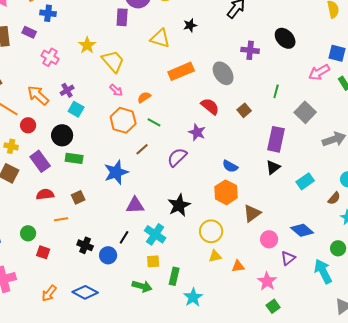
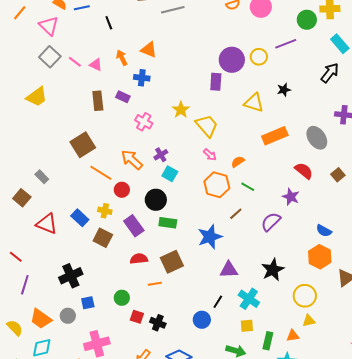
brown square: (78, 197) -> (172, 262), size x1.6
black cross: (85, 245) -> (158, 323), moved
orange triangle: (238, 266) -> (293, 336), moved

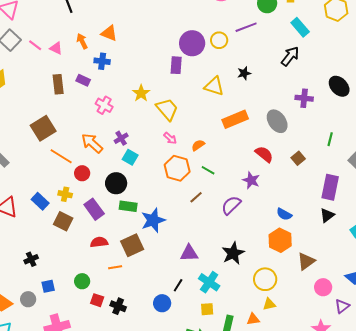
blue star: (210, 237) -> (153, 220), moved
black cross: (71, 276) -> (31, 259), size x0.6

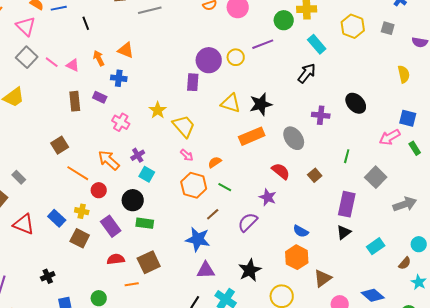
black star: (244, 73) -> (261, 104), moved, size x1.6
brown square: (43, 128) -> (60, 145), size x0.7
blue star: (153, 220) -> (198, 239), moved, turned 30

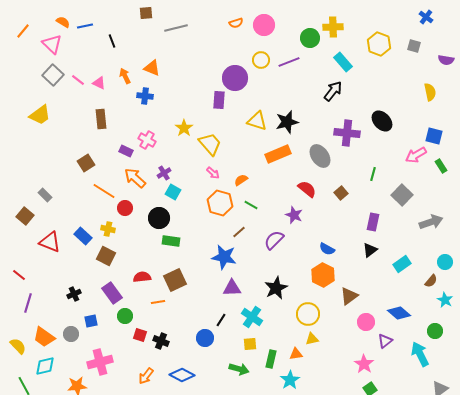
yellow circle: (236, 57) -> (261, 60), moved
purple rectangle: (100, 97) -> (126, 151), moved
purple cross: (321, 115) -> (347, 133), size x1.4
purple rectangle: (347, 204) -> (373, 222), size x0.7
purple rectangle: (111, 226) -> (112, 293), moved

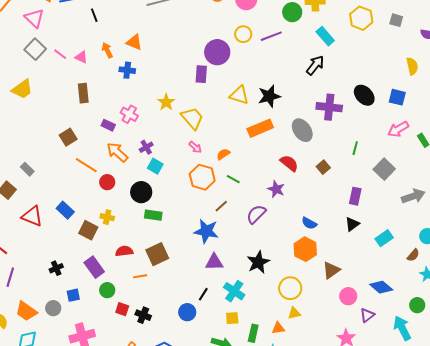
blue square: (434, 136) -> (397, 97), moved
yellow cross: (108, 229) -> (107, 217), moved

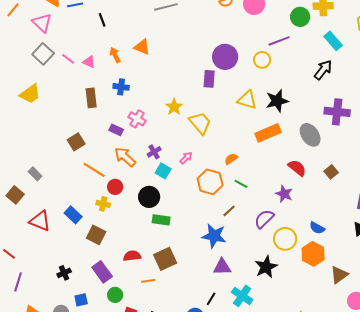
yellow circle: (243, 34) -> (262, 60), moved
blue cross: (127, 70) -> (121, 87), moved
pink arrow: (195, 147) -> (186, 158), moved, turned -88
yellow cross: (107, 217) -> (103, 204), moved
yellow circle: (290, 288) -> (285, 239), moved

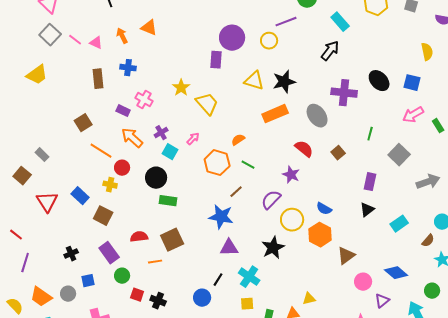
red triangle: (40, 221) -> (47, 202), turned 35

